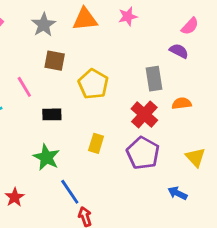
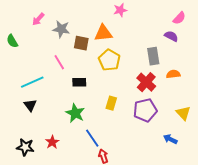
pink star: (128, 16) -> (120, 10), moved
orange triangle: (85, 19) -> (103, 33), moved
gray star: (44, 25) -> (61, 29), moved, turned -30
purple pentagon: (143, 153) -> (145, 110), turned 30

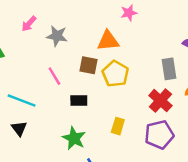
brown square: (81, 43) -> (89, 65), moved
cyan line: (32, 82) -> (22, 101), turned 45

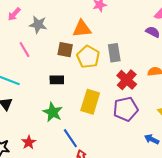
gray rectangle: (169, 69) -> (114, 53), moved
pink line: (54, 76) -> (25, 50), moved
yellow rectangle: (118, 126) -> (90, 102), size x1.6

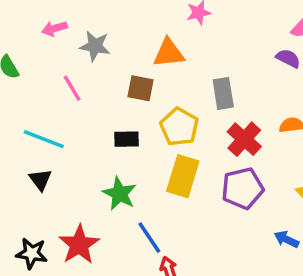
pink arrow: (14, 14) -> (54, 28), turned 32
yellow pentagon: (88, 57) -> (179, 127), moved
red star: (29, 142) -> (79, 245), size x1.6

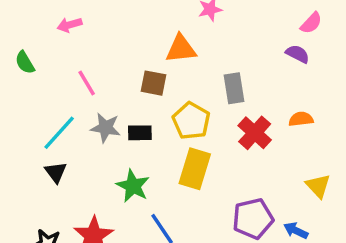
gray star: (95, 46) -> (105, 128), moved
cyan line: (44, 139) -> (59, 133), turned -69
purple pentagon: (243, 188) -> (253, 219), moved

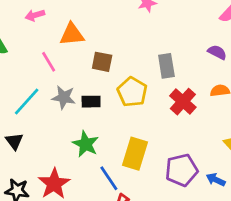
orange triangle: (181, 49) -> (72, 34), moved
purple semicircle: (298, 54) -> (217, 52), moved
yellow rectangle: (195, 169) -> (135, 154), moved
black triangle: (56, 172) -> (14, 141), moved

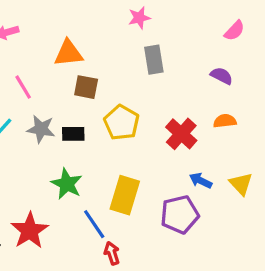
orange triangle: (72, 34) -> (68, 53), moved
gray rectangle: (166, 66) -> (154, 60), moved
blue arrow: (216, 180) -> (201, 181), moved

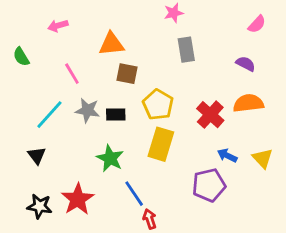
orange semicircle: (225, 121) -> (248, 103), size x1.5
yellow rectangle: (125, 195) -> (161, 144), moved

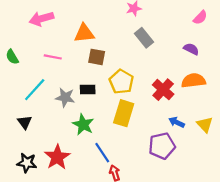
pink arrow: (58, 26) -> (41, 19), size x1.5
gray rectangle: (186, 50) -> (144, 38), turned -30
green semicircle: (21, 57) -> (12, 57), moved
pink line: (72, 74) -> (53, 57), turned -48
gray star: (87, 110) -> (65, 97), moved

